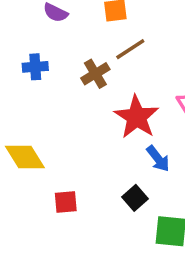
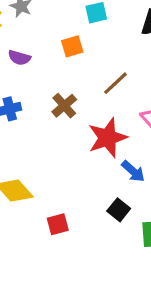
brown line: (130, 49) -> (116, 83), moved
red star: (137, 117) -> (107, 138), turned 30

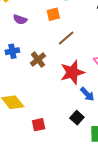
brown line: (116, 83) -> (66, 38), moved
brown cross: (64, 106) -> (38, 60), moved

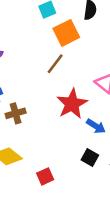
orange square: (53, 14) -> (66, 33), moved, size x1.5
brown cross: (38, 60) -> (16, 113), moved, turned 35

